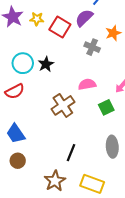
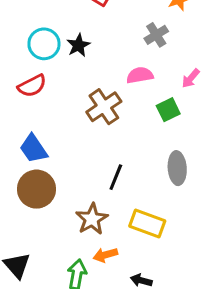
gray cross: (92, 47) -> (156, 35), moved, turned 35
brown circle: (18, 161) -> (36, 189), size x1.6

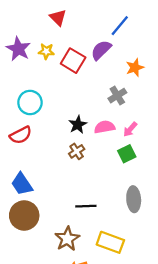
black star: (78, 45) -> (78, 125), moved
pink arrow: (191, 78) -> (130, 129), moved
brown cross: (104, 107) -> (77, 151), size x0.6
black line: (116, 177) -> (86, 206), turned 66

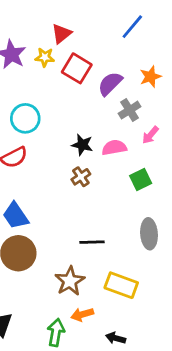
red triangle: (58, 17) -> (61, 34), moved, turned 36
purple semicircle: (101, 50) -> (110, 84), moved
black star: (78, 125) -> (82, 145), turned -30
pink arrow: (130, 129) -> (150, 135), moved

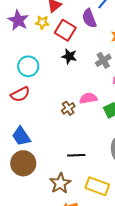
purple semicircle: (110, 84) -> (89, 18), moved, turned -66
black star: (82, 145) -> (69, 56), moved
pink semicircle: (114, 148) -> (88, 98), moved

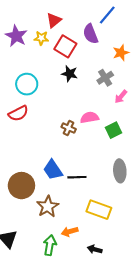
brown cross: (68, 108) -> (69, 128), turned -32
blue trapezoid: (21, 136) -> (53, 170), moved
brown star: (60, 183) -> (48, 206), moved

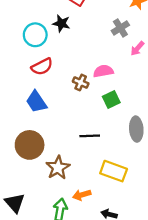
black star: (70, 74) -> (61, 23), moved
red semicircle: (18, 113) -> (42, 67), moved
green square: (114, 130) -> (111, 100), moved
blue trapezoid: (53, 170) -> (36, 102), moved

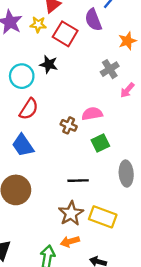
red semicircle: (42, 67) -> (29, 109), turned -30
brown star: (58, 168) -> (71, 213), moved

